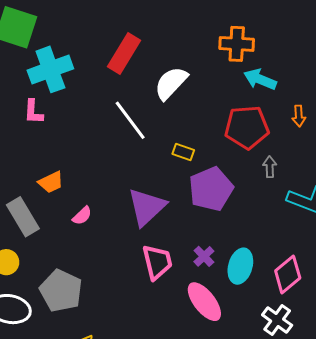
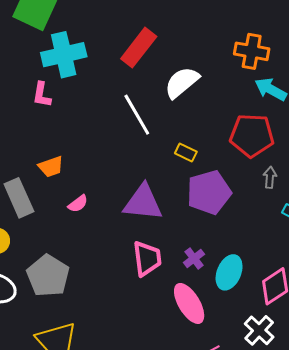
purple triangle: (147, 207) -> (143, 203), turned 42

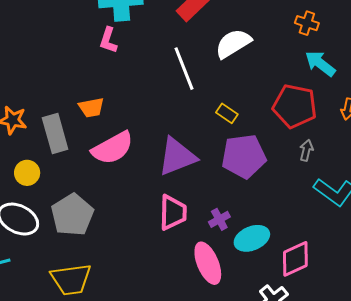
orange cross: (252, 51) -> (307, 23), size x0.7
pink L-shape: (42, 95) -> (108, 40), moved
purple triangle: (143, 203) -> (177, 157), turned -36
pink semicircle: (78, 204) -> (113, 148), size x2.0
cyan ellipse: (229, 272) -> (252, 238), turned 36

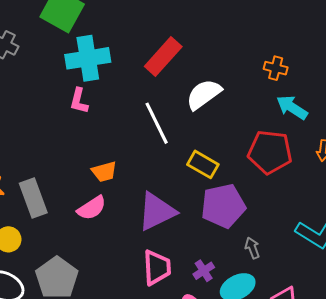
orange trapezoid: (91, 107) -> (104, 172), moved
yellow rectangle: (227, 113) -> (203, 164), size x1.4
pink semicircle: (113, 148) -> (92, 208), size x0.7
gray arrow: (306, 150) -> (252, 248), moved, turned -30

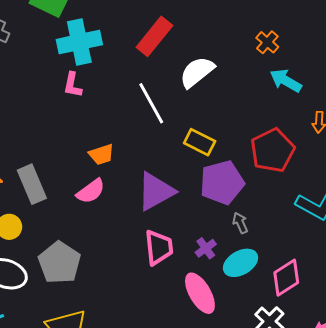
orange cross: (276, 68) -> (267, 42), turned 30
red pentagon: (270, 152) -> (272, 150), moved, turned -30
gray arrow: (252, 248) -> (240, 223), moved

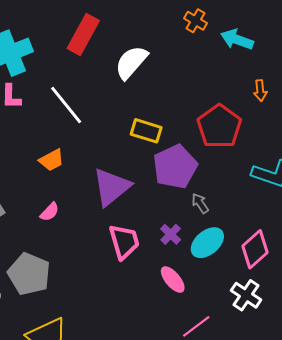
cyan arrow: (286, 81) -> (237, 40), moved
white line: (151, 103) -> (66, 105), moved
pink semicircle: (91, 191) -> (50, 212), moved, size x0.7
pink ellipse: (200, 293) -> (173, 280), size x0.7

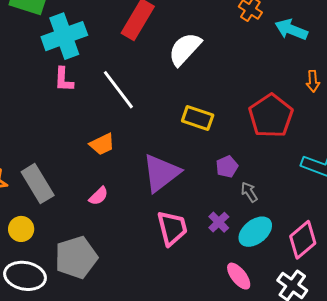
purple pentagon: (175, 167) -> (227, 167), moved, size x0.5
gray pentagon: (29, 274) -> (76, 257), turned 30
pink ellipse: (173, 280) -> (239, 276), moved

